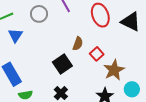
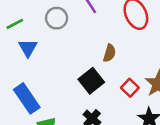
red square: (97, 54) -> (130, 88), moved

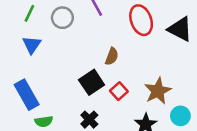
green line: (15, 24) -> (29, 13), moved, turned -42
red square: (130, 88) -> (119, 91), moved

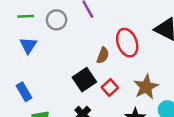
green line: (29, 13) -> (26, 16), turned 63
red ellipse: (141, 20) -> (127, 43), moved
blue rectangle: (27, 95) -> (24, 92), size x0.7

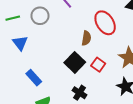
blue rectangle: (24, 92) -> (34, 78), moved

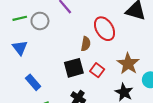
green line: (13, 18) -> (20, 18), moved
black square: (75, 62) -> (74, 68), turned 30

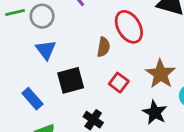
blue triangle: (20, 48) -> (46, 50), moved
black square: (74, 68) -> (71, 80), moved

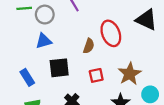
blue triangle: (46, 50) -> (44, 41), turned 42
red square: (119, 83) -> (96, 75), turned 32

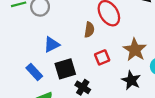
blue triangle: (44, 41) -> (52, 45), moved
black square: (59, 68) -> (65, 69), moved

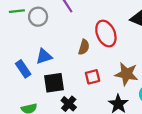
brown star: (135, 50) -> (126, 74), turned -30
blue rectangle: (34, 72) -> (23, 69), moved

